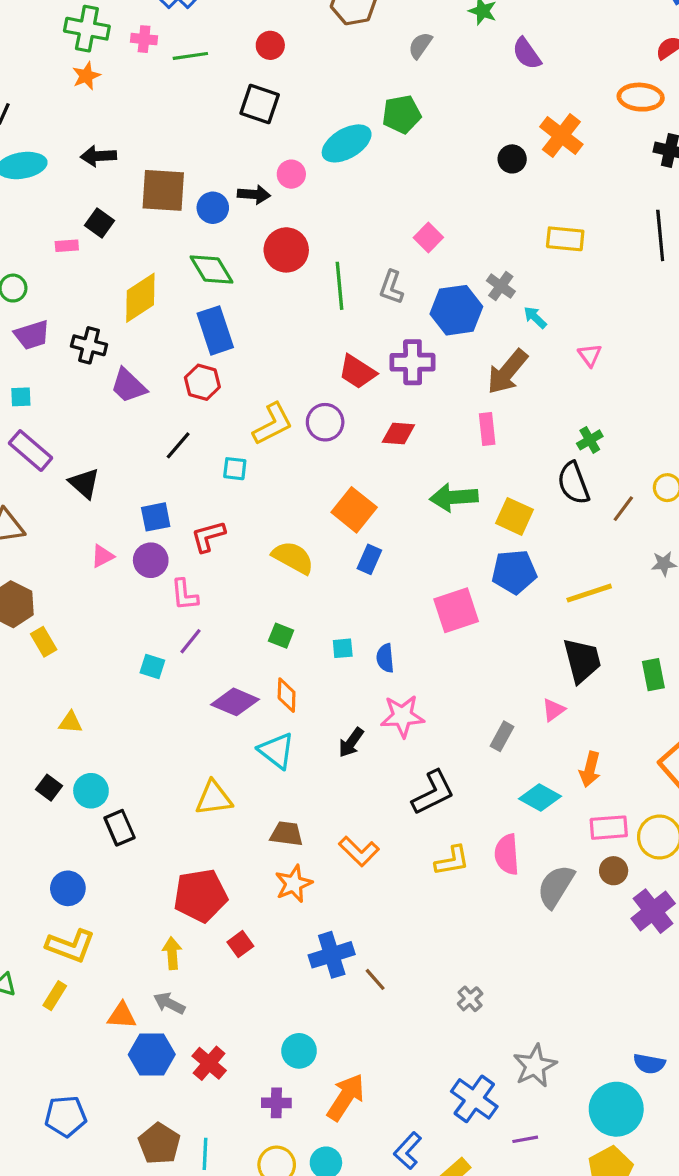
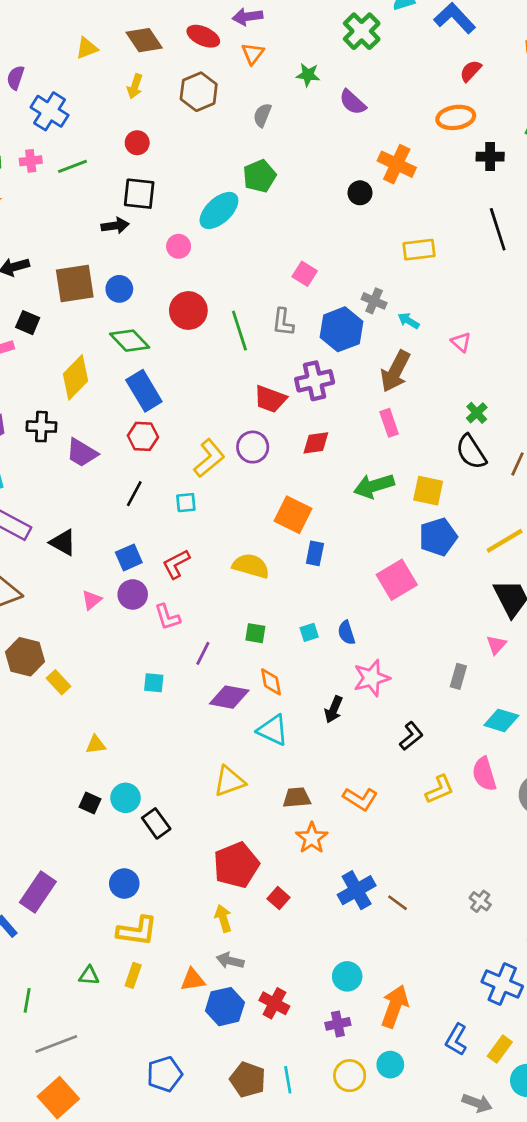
black arrow: (254, 194) -> (115, 226), moved
purple line: (190, 641) -> (203, 653), moved
black L-shape: (433, 793) -> (411, 736), size x0.7

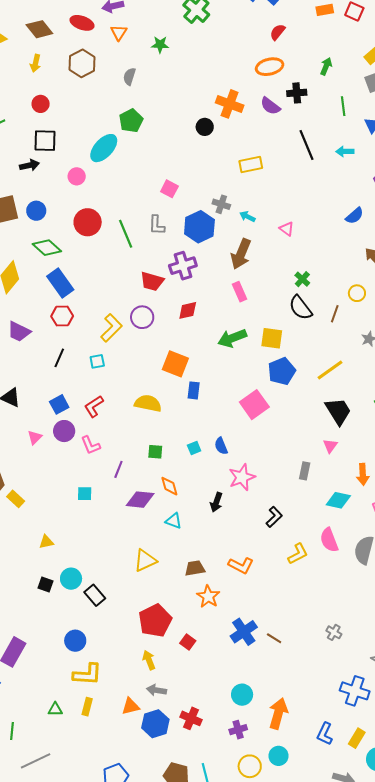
purple semicircle: (353, 102) -> (270, 106), moved
cyan triangle: (273, 730) -> (174, 521), size x0.7

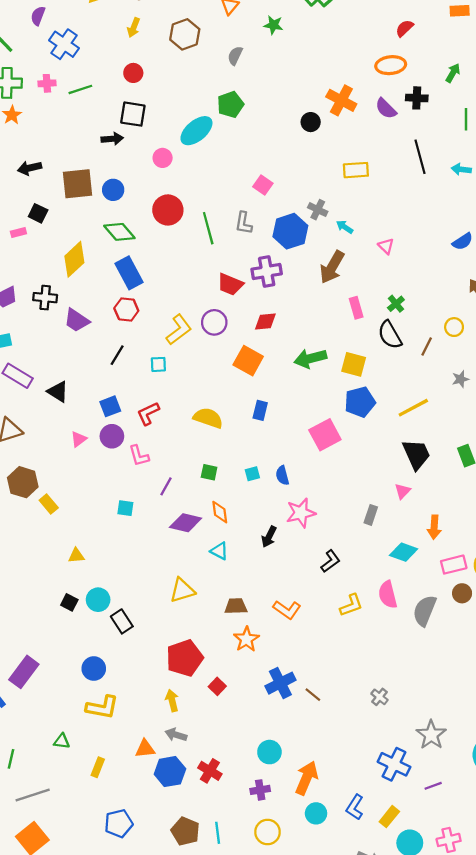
pink rectangle: (239, 292) -> (356, 308), moved
orange square: (175, 364) -> (248, 361), moved
yellow rectangle: (87, 707) -> (98, 767), moved
cyan circle: (279, 756) -> (316, 813), moved

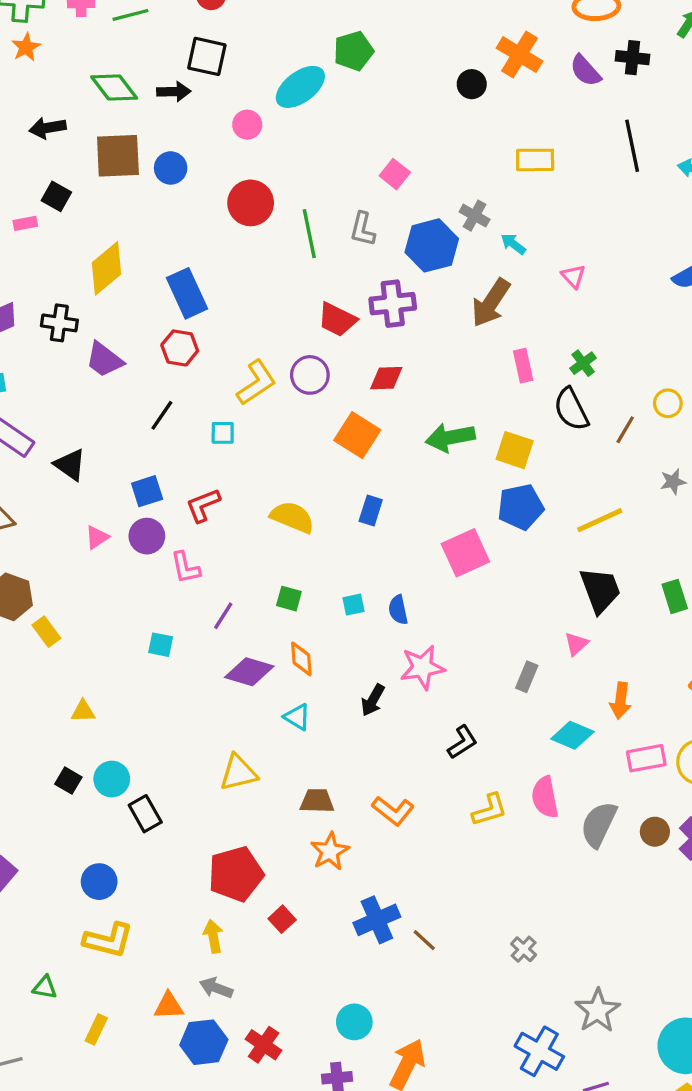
green diamond: (119, 232) -> (114, 87), moved
brown circle: (462, 593) -> (655, 832), moved

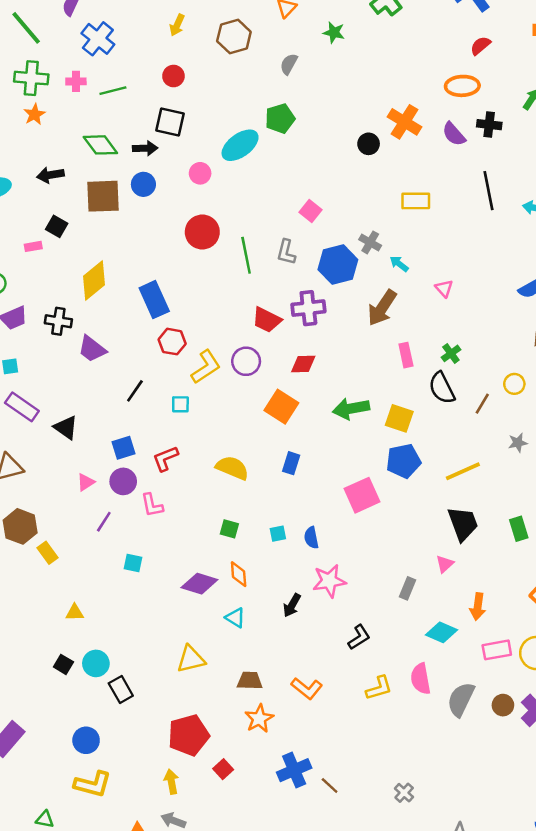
blue circle: (171, 168) -> (143, 184), moved
red hexagon: (180, 348) -> (172, 342), moved
purple line: (223, 616) -> (104, 522), moved

